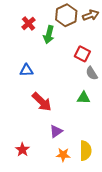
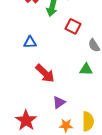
red square: (82, 54) -> (73, 26), moved
red star: (22, 150) -> (26, 120), size x1.5

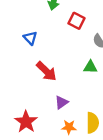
blue triangle: (30, 42) -> (30, 38), turned 48

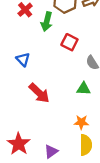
purple triangle: (61, 102) -> (51, 151), moved
orange star: (69, 127) -> (81, 122), moved

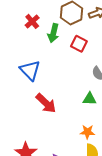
red square: (69, 42) -> (79, 44), moved
blue triangle: (23, 59) -> (30, 70), size x1.5

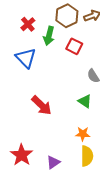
blue triangle: (30, 70) -> (26, 58), moved
green triangle: (90, 99) -> (85, 101), turned 32

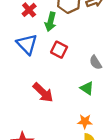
red square: (74, 46) -> (59, 50), moved

